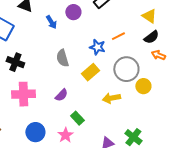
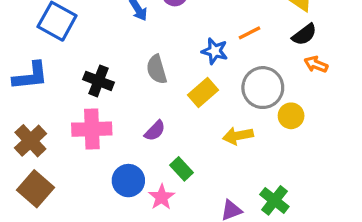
black cross: (15, 62) -> (99, 81), moved
blue circle: (35, 132) -> (128, 181), moved

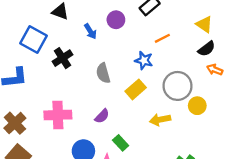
orange line: (250, 33) -> (162, 38), moved
black cross: (99, 81) -> (63, 58), moved, turned 36

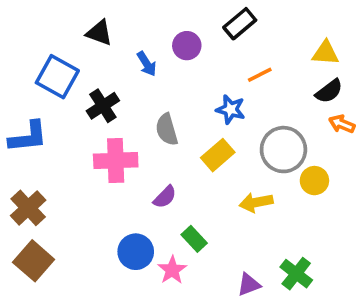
yellow triangle: (204, 24) -> (325, 53), turned -30
pink cross: (58, 115) -> (116, 161), moved

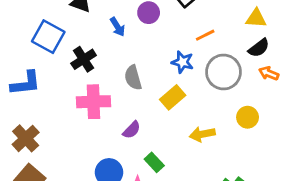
gray circle: (283, 150) -> (223, 72), moved

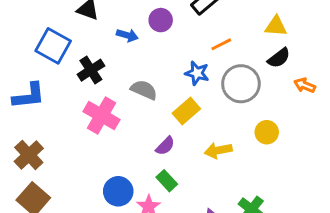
blue arrow: (117, 27) -> (127, 35), turned -42
orange arrow: (269, 73) -> (305, 85), moved
gray semicircle: (133, 78) -> (144, 90), turned 130
pink cross: (93, 102) -> (102, 116), turned 32
purple semicircle: (132, 130) -> (165, 146), moved

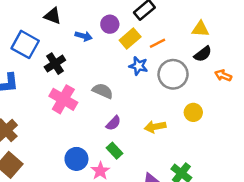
gray semicircle: (144, 90) -> (103, 91), moved
yellow rectangle: (186, 111) -> (130, 38), moved

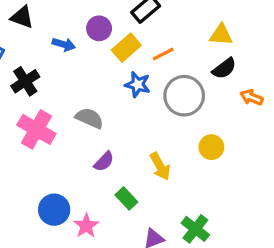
yellow arrow: (155, 127) -> (160, 166), turned -108
green rectangle: (115, 151) -> (126, 198), moved

